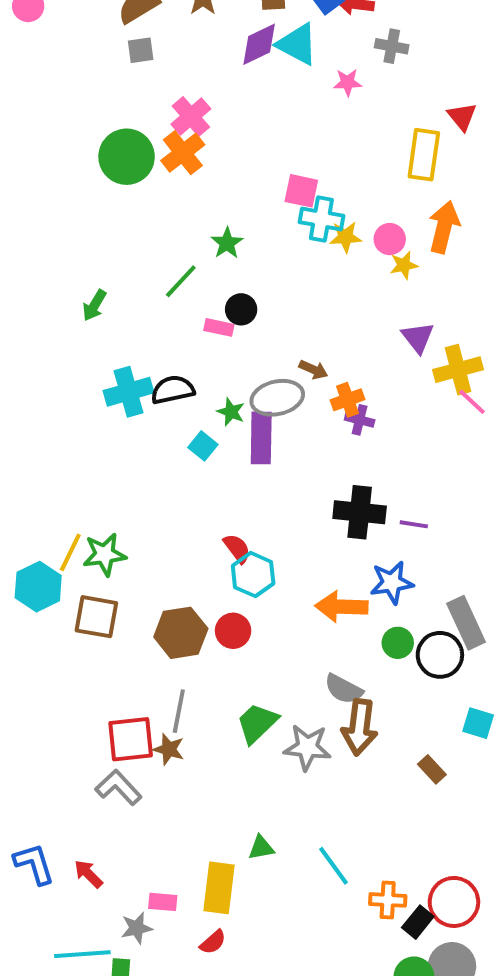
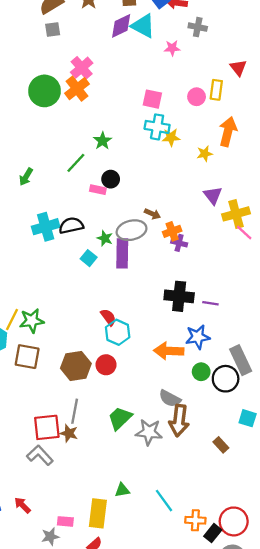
yellow rectangle: (424, 155) -> (216, 90), size x0.7
pink square: (301, 191) -> (152, 99), moved
pink circle: (390, 239) -> (197, 97), moved

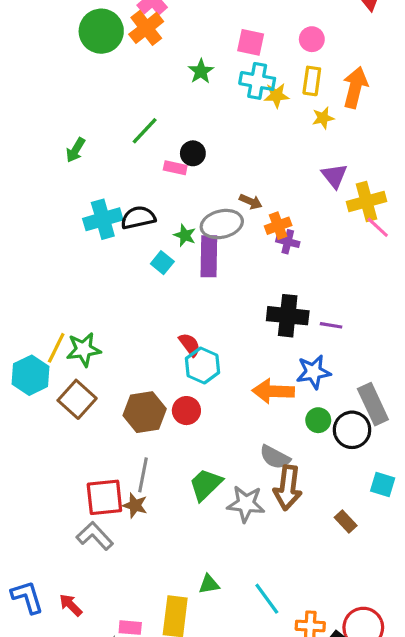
yellow rectangle: (216, 90) -> (312, 81), moved
green star: (103, 141) -> (201, 71), moved
brown square: (27, 357) -> (77, 399), turned 32

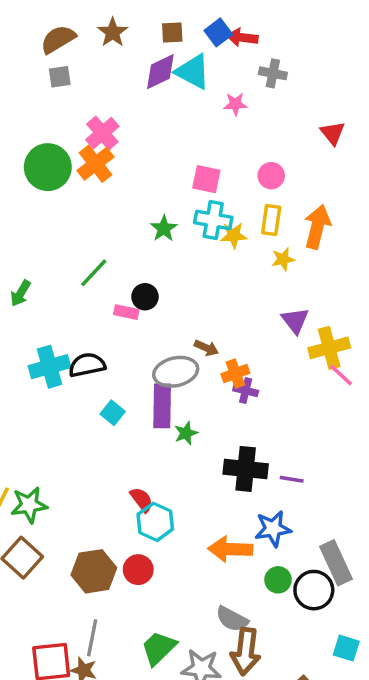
green star: (201, 71) -> (164, 229), moved
green star: (185, 235) -> (186, 433), moved, turned 30

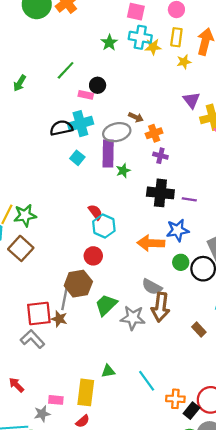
cyan cross: (50, 367) -> (80, 124), moved
purple cross: (246, 391) -> (160, 156), moved
brown hexagon: (94, 571) -> (78, 284), moved

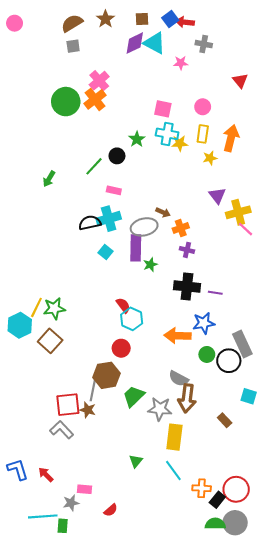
black circle: (98, 85) -> (117, 156), moved
green triangle: (108, 371) -> (136, 461), turned -40
yellow rectangle: (86, 392) -> (174, 437), moved

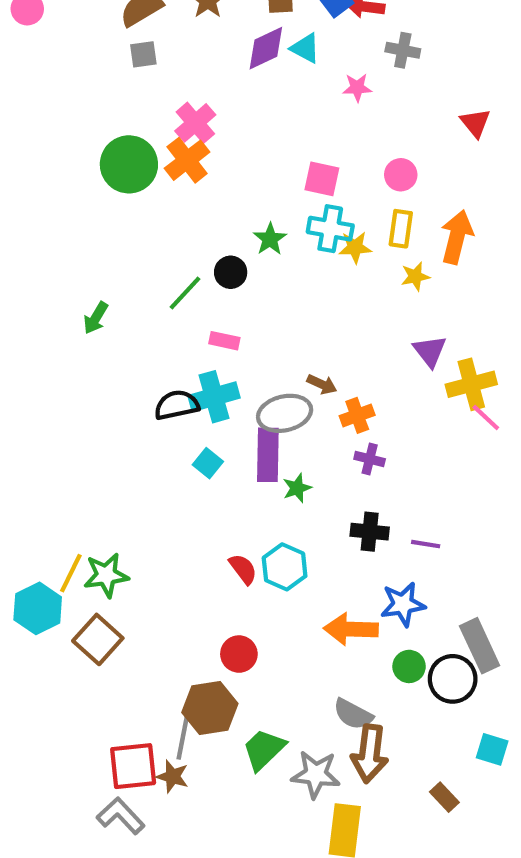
cyan triangle: (155, 43) -> (305, 48), size x0.7
black cross: (187, 287) -> (370, 532), size x0.7
cyan hexagon: (132, 319) -> (285, 567), moved

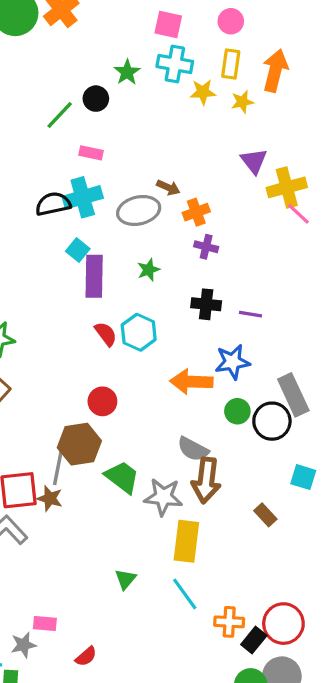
yellow star: (355, 247) -> (203, 92), moved
purple rectangle: (268, 455) -> (94, 276), moved
green trapezoid: (264, 749) -> (122, 477), turned 81

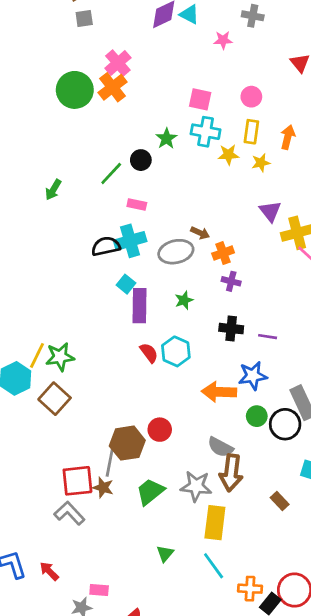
orange arrow: (275, 71) -> (288, 137), size x0.7
red circle: (102, 401) -> (160, 430), moved
green trapezoid: (122, 477) -> (150, 492), moved, turned -76

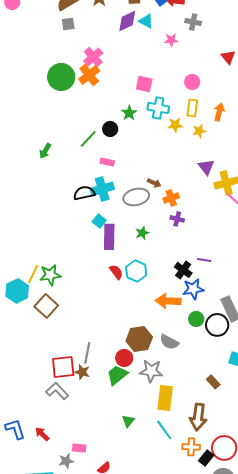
pink square: (200, 99) -> (144, 84), moved
black cross: (231, 329) -> (183, 270), moved, turned 30
red circle: (160, 430) -> (124, 358), moved
brown hexagon: (127, 443) -> (139, 339), moved
brown arrow: (231, 473) -> (198, 417), moved

